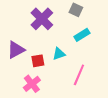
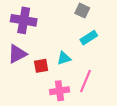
purple cross: (42, 19) -> (24, 20), moved, turned -35
pink cross: (32, 84) -> (59, 91), moved, turned 30

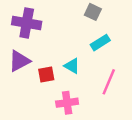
cyan triangle: (64, 58) -> (72, 66), turned 48
pink line: (85, 81) -> (109, 82), moved

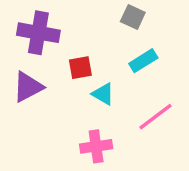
red square: (46, 74) -> (80, 68), moved
pink line: (109, 82) -> (156, 117), turned 30

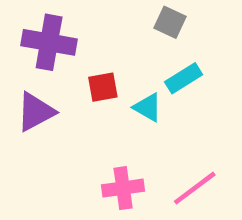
cyan triangle: (103, 94) -> (148, 107), moved
pink line: (156, 117) -> (195, 188), moved

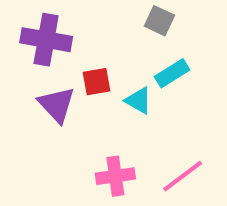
purple triangle: (36, 112) -> (57, 105), moved, turned -45

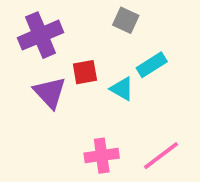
gray square: (159, 21) -> (126, 20), moved
purple cross: (46, 40) -> (40, 35), turned -33

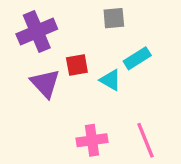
gray square: (126, 20) -> (114, 18), turned -30
pink line: (161, 156) -> (146, 140), turned -75

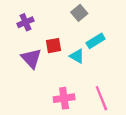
gray square: (114, 18) -> (79, 13), turned -35
purple cross: (37, 32) -> (25, 22), size x0.6

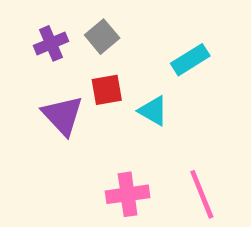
gray square: (79, 13) -> (102, 37), moved
cyan rectangle: (96, 41) -> (190, 60), moved

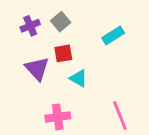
cyan triangle: (153, 111) -> (79, 78), moved
pink cross: (128, 194) -> (58, 117), moved

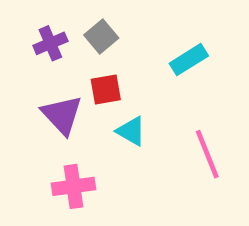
pink line: (120, 116) -> (207, 154), moved
pink cross: (58, 117) -> (74, 186), moved

